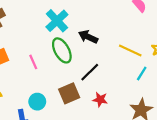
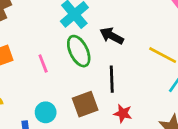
black line: (90, 72) -> (112, 79), turned -50

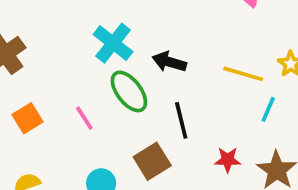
red star: (123, 113) -> (228, 160), moved

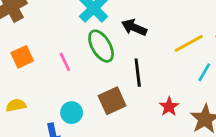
yellow line: (243, 74) -> (189, 43), turned -52
red star: (228, 160) -> (169, 107), turned 30

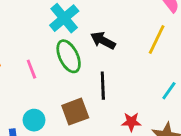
yellow line: (189, 43) -> (157, 39), moved, turned -40
red star: (169, 107) -> (131, 122), turned 30

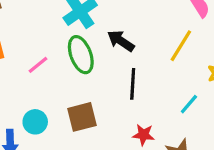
pink line: (31, 69) -> (38, 65), turned 66
black line: (103, 86) -> (133, 84), moved

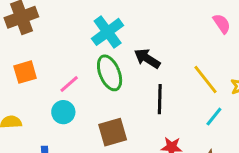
yellow line: (181, 46) -> (206, 79), moved, turned -68
cyan circle: (35, 122) -> (63, 112), moved

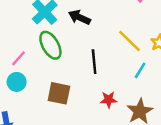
black arrow: (147, 59) -> (79, 17), moved
brown square: (113, 132) -> (59, 93), turned 35

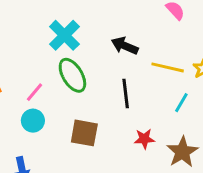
black arrow: (79, 17) -> (125, 46), moved
yellow line: (130, 41) -> (168, 67), turned -30

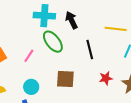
cyan cross: (64, 35) -> (44, 16), turned -35
black arrow: (125, 46) -> (72, 20), moved, turned 48
cyan circle: (33, 121) -> (31, 87), moved

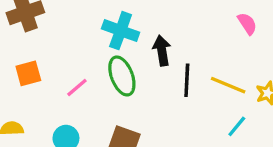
black line: (90, 49) -> (187, 80), moved

